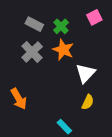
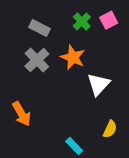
green cross: (61, 26) -> (82, 22), moved
yellow semicircle: (88, 102) -> (110, 129), moved

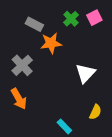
orange star: (73, 57) -> (51, 43), moved, turned -30
gray cross: (37, 60) -> (22, 65), moved

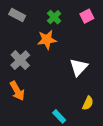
green cross: (71, 19) -> (54, 17), moved
gray rectangle: (34, 24) -> (17, 15), moved

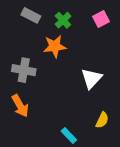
gray rectangle: (17, 15) -> (31, 15), moved
gray cross: (20, 60) -> (24, 70), turned -36

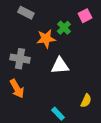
green cross: (63, 20) -> (64, 28), moved
white triangle: (91, 78) -> (60, 66), moved, turned 42

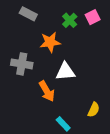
green cross: (64, 28) -> (70, 20), moved
orange arrow: (17, 89) -> (47, 91), moved

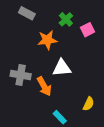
pink square: (93, 17) -> (88, 30), moved
gray cross: (22, 64) -> (21, 75), moved

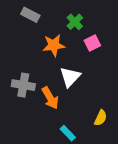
pink square: (88, 30) -> (92, 43), moved
white triangle: (62, 68) -> (70, 77), turned -42

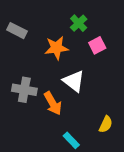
gray rectangle: (30, 15) -> (17, 31), moved
white triangle: (70, 77) -> (74, 81), turned -35

